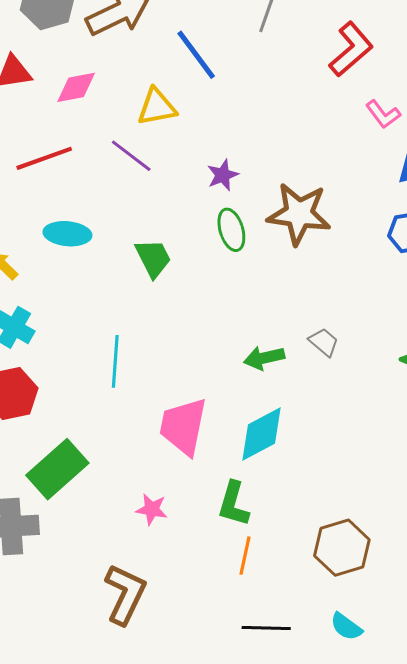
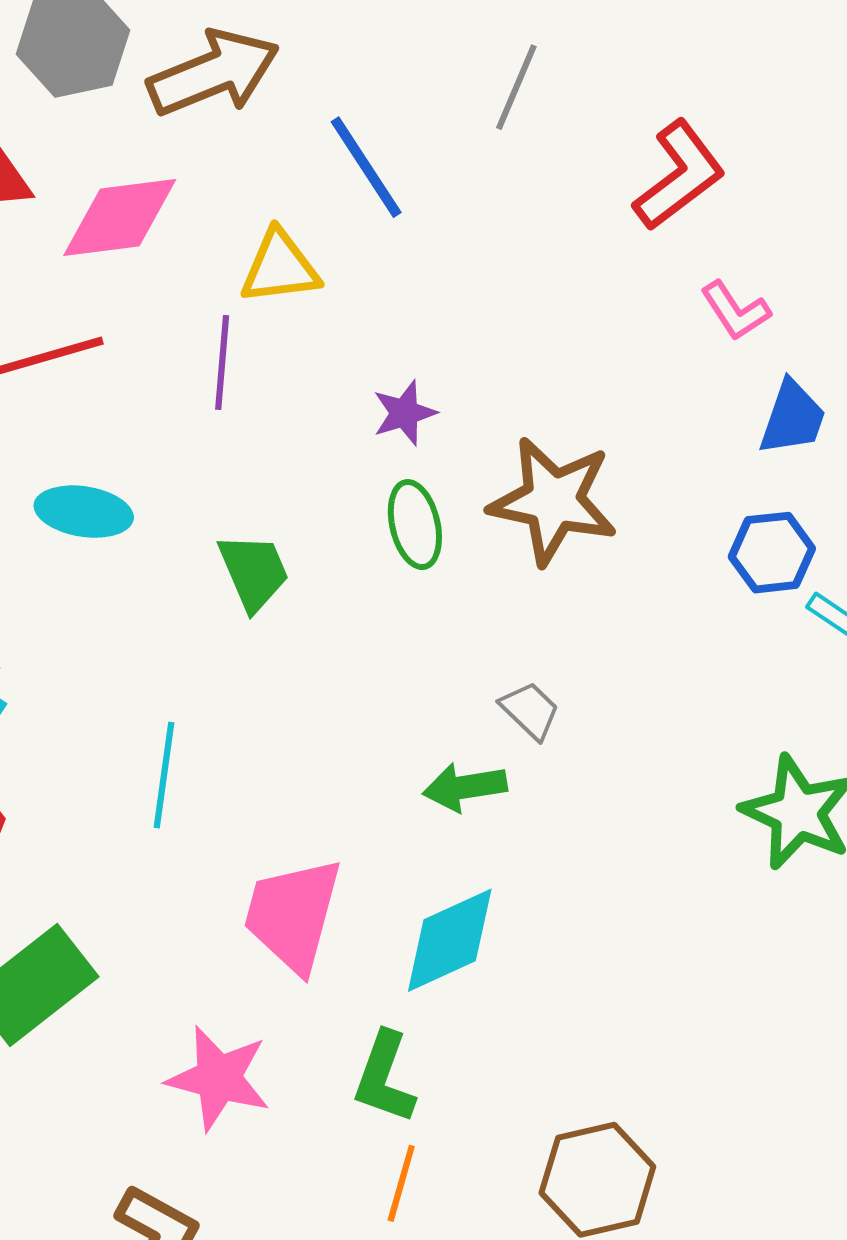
pink diamond: (76, 87) -> (120, 218), size x1.4
purple line: (131, 156) -> (222, 362), turned 54
gray trapezoid: (324, 342) -> (530, 710), moved
pink star: (152, 509) -> (219, 1078), size x1.6

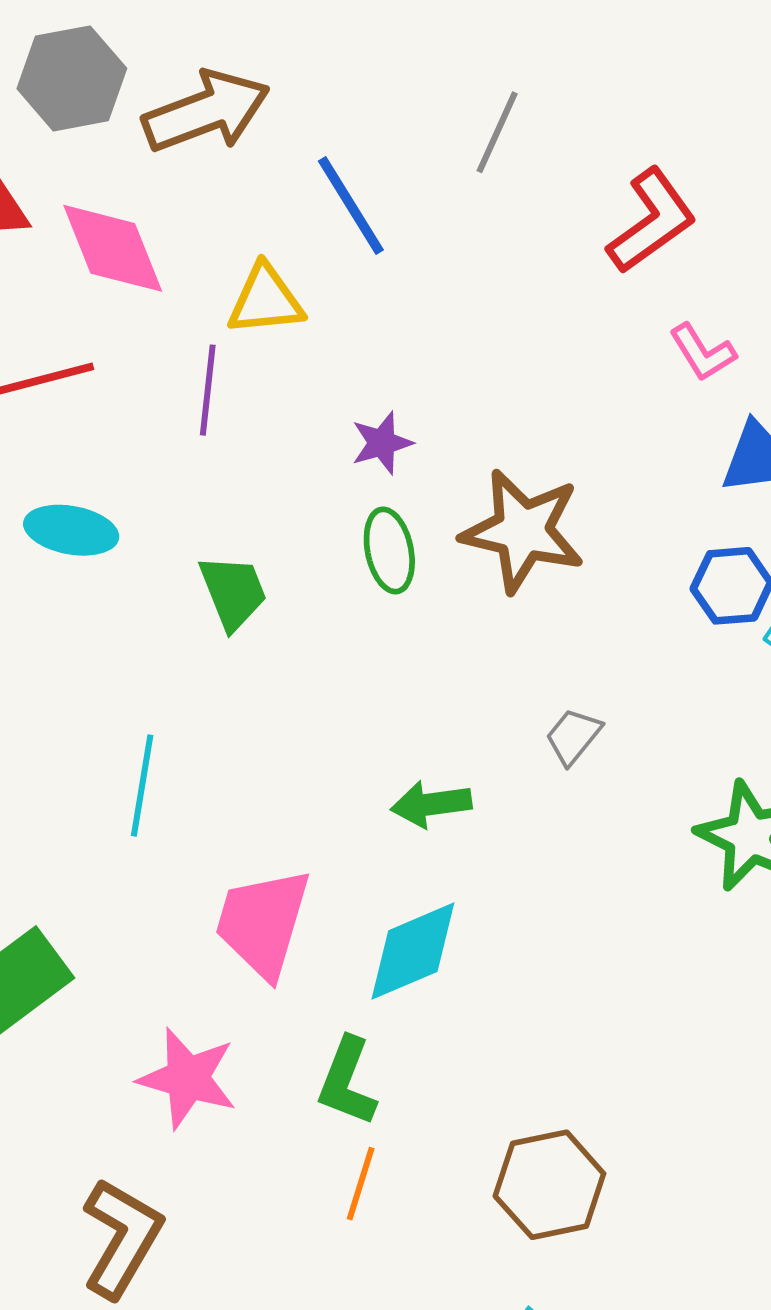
pink diamond: (120, 218) -> (113, 248), turned 74
gray trapezoid: (530, 710) -> (573, 736), moved, turned -96

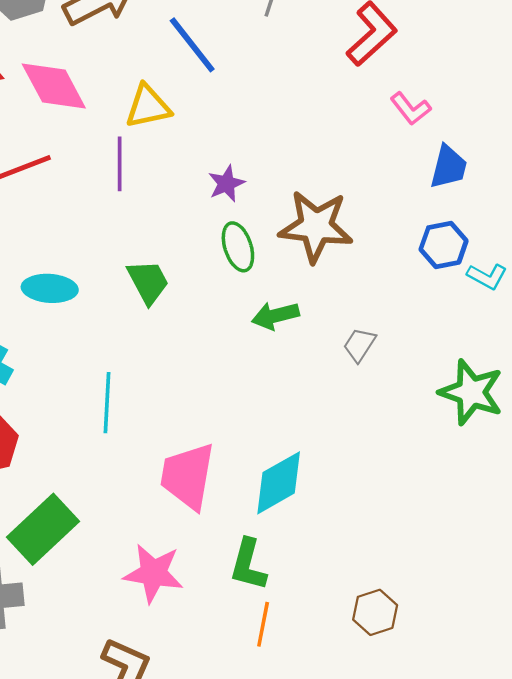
cyan ellipse: (71, 530) -> (50, 288), moved
green arrow: (431, 804) -> (275, 316), moved
brown hexagon: (549, 1185) -> (375, 612), size x0.7

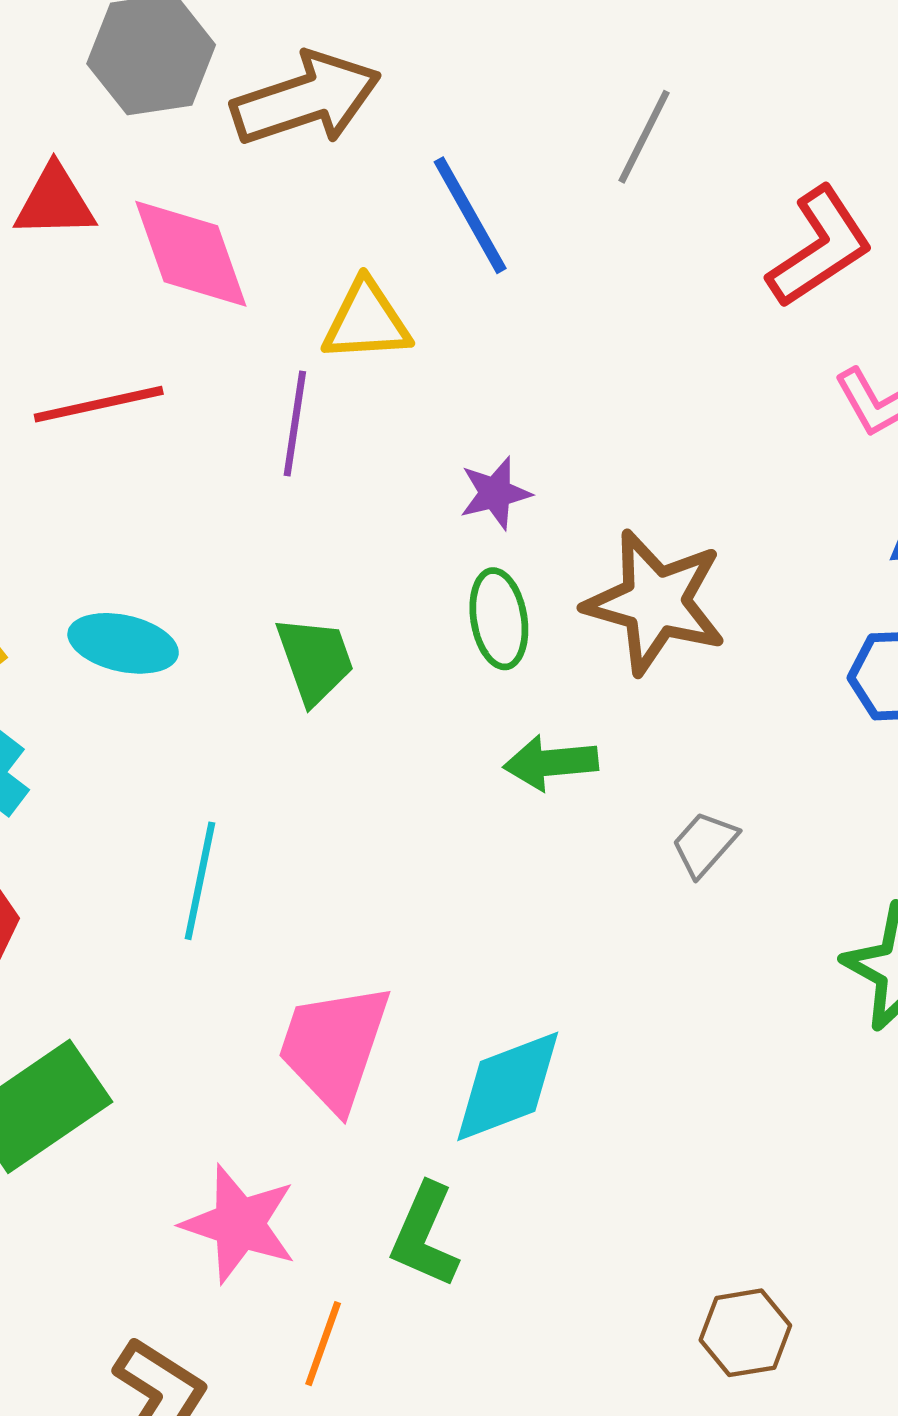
brown hexagon: (375, 612) -> (745, 1333), moved
orange line: (263, 624) -> (323, 1344), moved

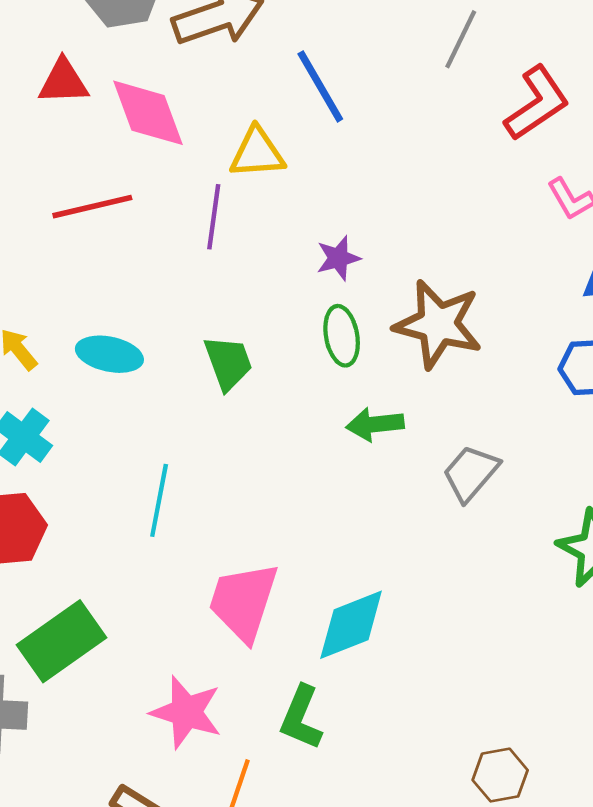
gray line: (644, 137) -> (461, 39), moved
gray trapezoid: (704, 844) -> (471, 473), size x1.4

